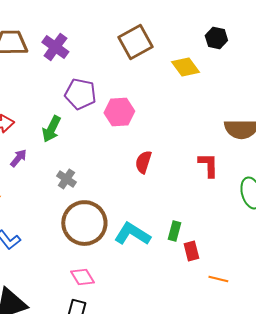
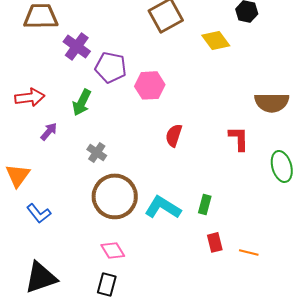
purple cross: (55, 47) -> (77, 46), moved
red rectangle: (191, 251) -> (215, 242), moved

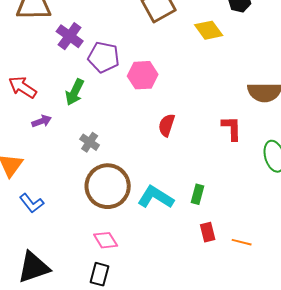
red arrow: (30, 97) -> (23, 87), turned -140
purple arrow: (49, 131) -> (42, 121), turned 30

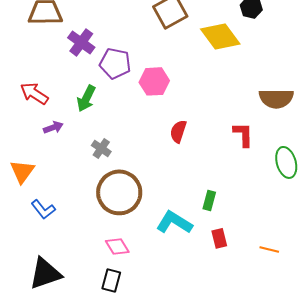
yellow diamond: (209, 30) -> (220, 36), size x1.4
cyan L-shape: (156, 197) -> (174, 222), moved
orange line: (242, 242) -> (269, 249), moved

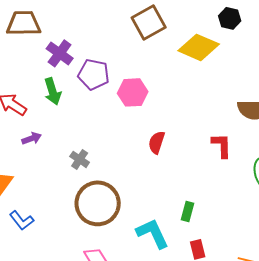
yellow diamond: (220, 36) -> (199, 47), turned -30
green arrow: (86, 98) -> (53, 91), moved, turned -44
cyan L-shape: (174, 222) -> (153, 233), turned 33

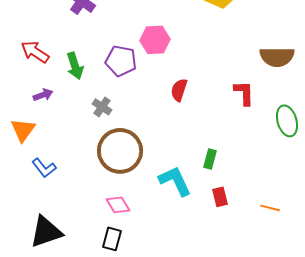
purple pentagon: (94, 74) -> (121, 61), moved
green arrow: (53, 91) -> (75, 66), moved
purple arrow: (32, 138) -> (43, 95), moved

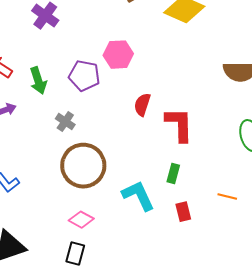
red L-shape: (244, 93) -> (179, 125), moved, size x1.4
pink diamond: (118, 205) -> (81, 220), turned -30
orange line: (270, 208) -> (227, 197), moved

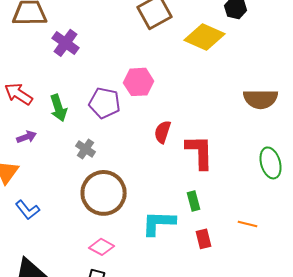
green rectangle: (173, 174) -> (194, 201), turned -30
cyan L-shape: (138, 196) -> (159, 223), turned -63

